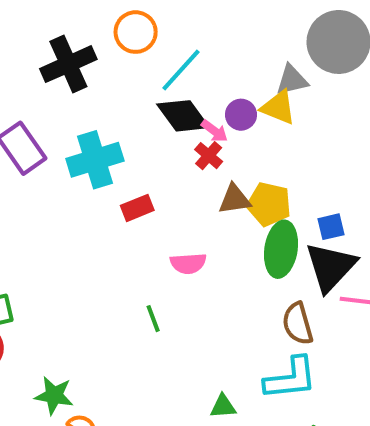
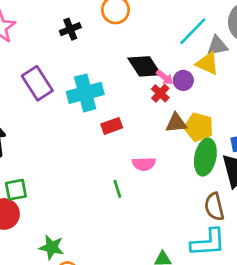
black cross: (68, 64) -> (70, 29), size x0.6
cyan line: (181, 70) -> (193, 31), moved
purple circle: (241, 115) -> (183, 80), moved
green line: (153, 319) -> (117, 189), moved

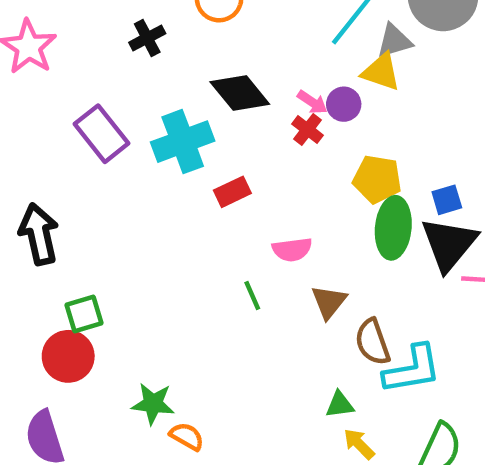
black diamond: (144, 66) -> (240, 93), moved
brown triangle: (176, 123) -> (329, 302), moved, turned -40
brown semicircle: (214, 207) -> (373, 342), moved

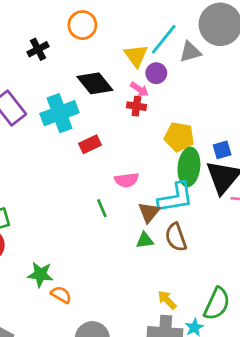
yellow triangle: (381, 72) -> (136, 56), moved, turned 35
purple circle: (344, 104) -> (156, 73), moved
red cross: (308, 130) -> (136, 106), turned -30
cyan L-shape: (412, 369) -> (176, 198), moved
green triangle: (340, 405) -> (145, 240), moved

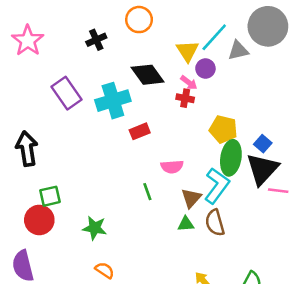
blue square: (222, 150) -> (263, 144), turned -36
cyan L-shape: (176, 198) -> (217, 186), turned -48
green star: (40, 274) -> (95, 228), moved

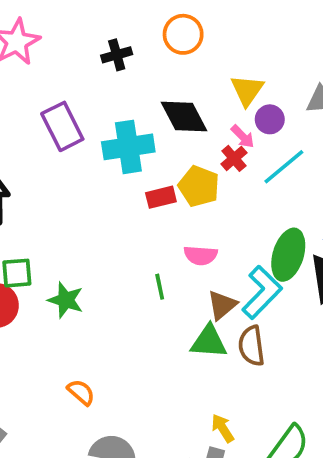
cyan line: (214, 37) -> (284, 167), moved
red cross: (185, 98) -> (234, 158), turned 30
yellow pentagon: (223, 129) -> (199, 186), moved
green triangle: (186, 224) -> (209, 342), size x1.5
green star: (95, 228) -> (66, 300), moved

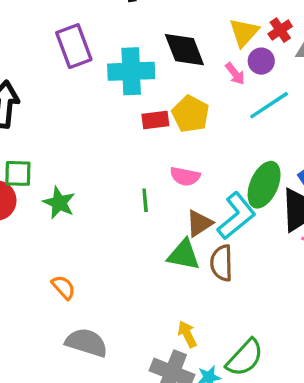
red cross: (234, 158) -> (280, 30), moved

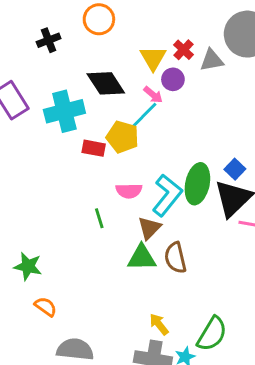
cyan line: (269, 105) -> (142, 117), moved
red rectangle: (155, 120) -> (94, 148), turned 30
green star: (59, 203) -> (28, 266), moved
cyan L-shape: (236, 216) -> (167, 195), moved

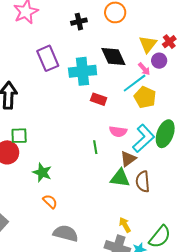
yellow pentagon: (122, 137) -> (145, 97), moved

